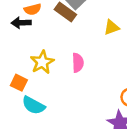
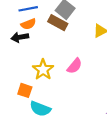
pink semicircle: (78, 63) -> (75, 66), turned 49

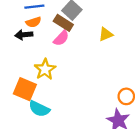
pink semicircle: (75, 66) -> (61, 38), moved
orange square: (25, 90) -> (25, 89), size x1.5

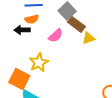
brown rectangle: (63, 23) -> (76, 24), moved
yellow triangle: (106, 34) -> (89, 38), moved

